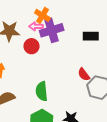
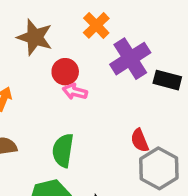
pink arrow: (36, 26) -> (75, 92), moved
purple cross: (52, 30) -> (130, 59), moved, turned -30

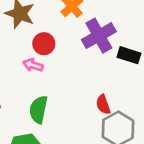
pink arrow: (75, 92) -> (33, 65), moved

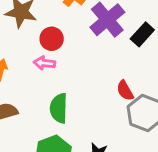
black rectangle: (129, 55) -> (142, 34), turned -55

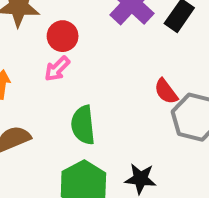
pink arrow: (44, 63) -> (57, 69), turned -45

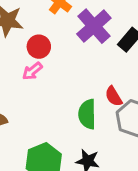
green semicircle: (83, 125) -> (87, 114), moved

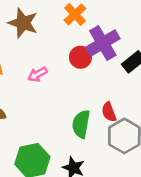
red circle: (39, 47) -> (80, 57), moved

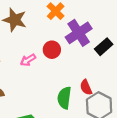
red circle: (80, 57) -> (52, 50), moved

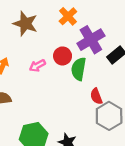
green semicircle: (64, 98) -> (79, 69), moved

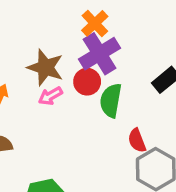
brown star: (25, 24) -> (45, 67), moved
purple cross: (91, 40) -> (100, 54), moved

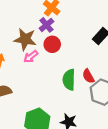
purple cross: (100, 54) -> (46, 25), moved, size x0.6
green semicircle: (111, 100) -> (69, 80), moved

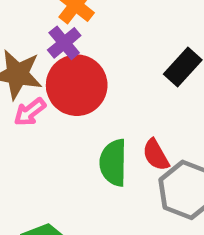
red circle: (52, 44) -> (77, 85), size x1.6

